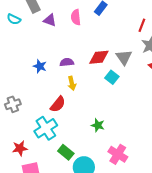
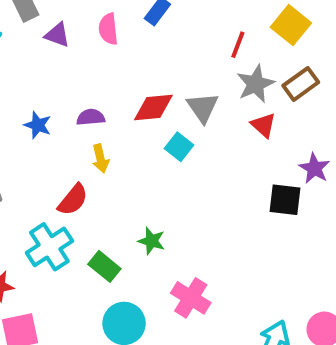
green rectangle: (66, 152) -> (104, 266), moved

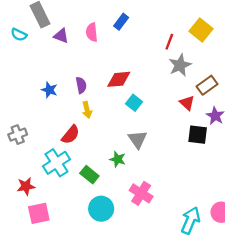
brown rectangle: (301, 84) -> (207, 85), moved
gray triangle: (203, 107) -> (138, 139), moved
purple semicircle: (91, 117) -> (81, 85), turned 84
red triangle: (263, 125) -> (187, 103), moved

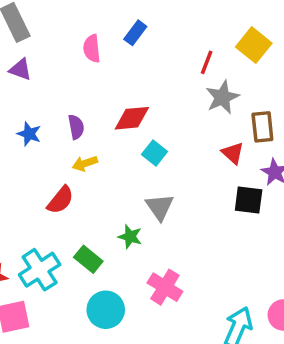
purple triangle: (61, 36) -> (20, 69), moved
brown rectangle: (207, 85) -> (262, 127), turned -60
yellow arrow: (87, 110) -> (85, 163), turned 84
cyan cross: (56, 163) -> (40, 270), moved

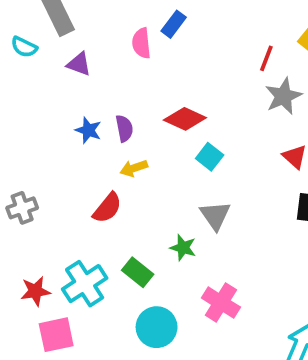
blue rectangle: (135, 33) -> (174, 24), moved
purple triangle: (20, 69) -> (79, 64), moved
red diamond: (132, 118) -> (185, 119), turned 30
blue star: (29, 134) -> (88, 130), moved

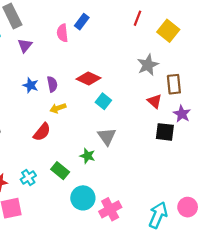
red line: (266, 58) -> (138, 18), moved
purple triangle: (79, 64) -> (25, 46), turned 49
cyan cross: (85, 284) -> (28, 177), size x0.6
pink cross: (221, 303) -> (110, 209), moved, turned 30
cyan circle: (157, 327) -> (83, 198), moved

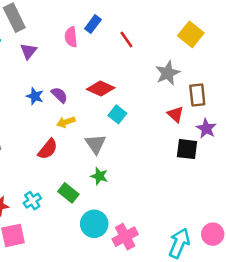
red line: (138, 18) -> (126, 40), moved, turned -56
purple semicircle: (52, 84) -> (59, 95), turned -35
gray triangle: (107, 137) -> (95, 144), moved

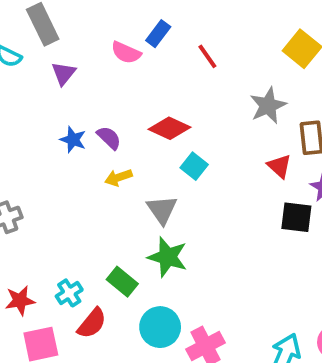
pink semicircle: (71, 37) -> (126, 53), turned -60
red semicircle: (48, 149) -> (92, 323), moved
green star: (99, 176) -> (168, 257), size x1.5

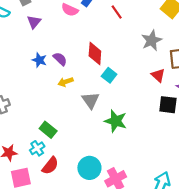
red diamond: (170, 128) -> (95, 53), turned 70
green star: (168, 257) -> (116, 121), moved
green rectangle: (122, 282) -> (48, 130), moved

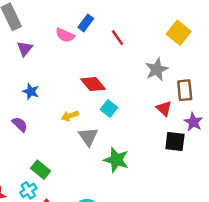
red diamond: (95, 53) -> (93, 84), turned -45
purple semicircle: (60, 59) -> (20, 124), moved
yellow arrow: (65, 82) -> (70, 116), moved

